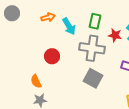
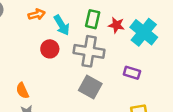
red star: (115, 35) -> (116, 25), moved
red circle: (52, 56) -> (50, 49), moved

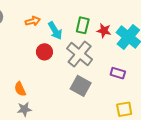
gray cross: (89, 51) -> (80, 54), turned 30

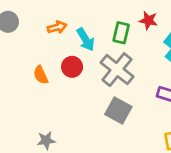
red star: (104, 31) -> (148, 20), moved
orange semicircle: (20, 89) -> (41, 75), moved

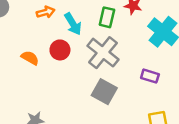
orange semicircle: (41, 75) -> (30, 58), turned 144

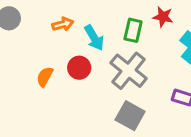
orange semicircle: (30, 58) -> (45, 77), turned -90

